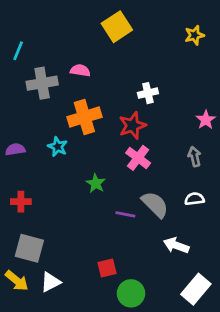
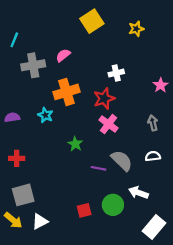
yellow star: (194, 35) -> (136, 29), moved
pink semicircle: (80, 70) -> (63, 55), turned -48
pink star: (206, 120) -> (161, 85), moved
gray square: (29, 248) -> (23, 195), turned -30
green circle: (131, 293) -> (113, 205), moved

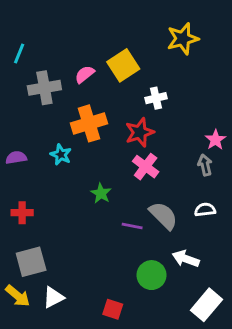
yellow square: (92, 21) -> (123, 65), moved
yellow star: (136, 29) -> (183, 39), size x1.5
pink star: (161, 85) -> (215, 140), moved
red square: (84, 210) -> (113, 309), moved, turned 32

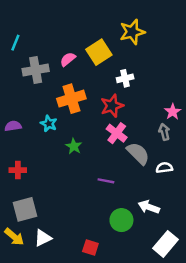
yellow star: (183, 39) -> (132, 32), moved
green star: (101, 193) -> (74, 146), moved
gray semicircle: (163, 216) -> (138, 153), moved

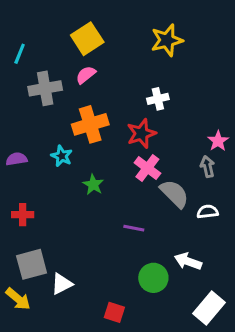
yellow square: (99, 52) -> (87, 39), moved
white triangle: (43, 238) -> (62, 284), moved

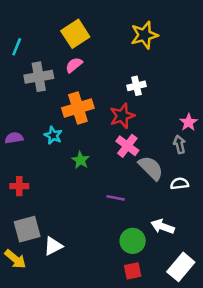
red square: (114, 312) -> (133, 271), moved, turned -30

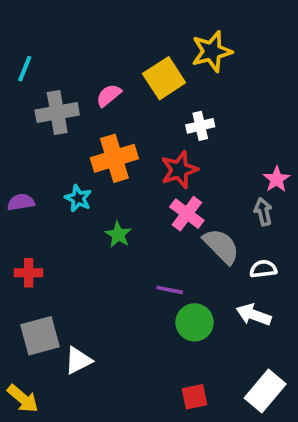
yellow square: (75, 34) -> (164, 78), moved
white arrow: (163, 227) -> (254, 315), moved
green circle: (133, 241) -> (195, 322), moved
yellow arrow: (15, 259) -> (23, 399), moved

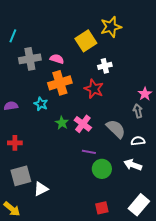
pink semicircle: (109, 95) -> (57, 59), moved, turned 56
red star: (179, 170) -> (94, 89), turned -30
pink cross: (187, 214) -> (83, 124), moved

